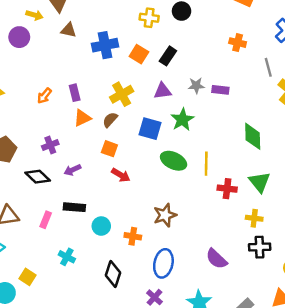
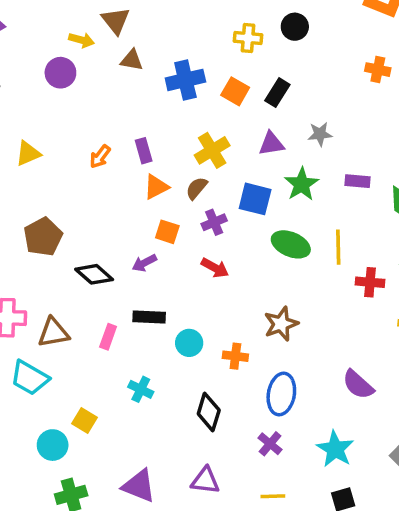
purple rectangle: (220, 90) -> (358, 181), moved
purple cross: (50, 145) -> (214, 222), moved
orange square: (109, 149) -> (167, 232), moved

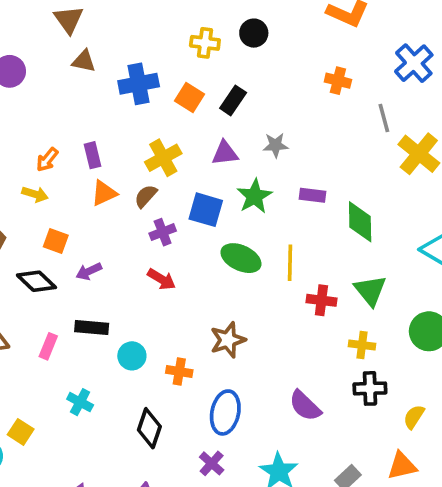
yellow arrow: (82, 40) -> (35, 194), moved
orange square: (167, 232) -> (56, 241), moved

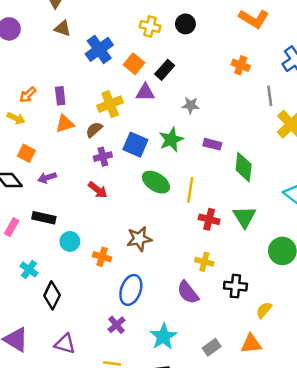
blue cross: (139, 84) -> (99, 49), turned -32
purple triangle: (225, 153) -> (145, 92), moved
yellow cross: (362, 345) -> (204, 262), moved
black diamond: (149, 428) -> (52, 295), moved

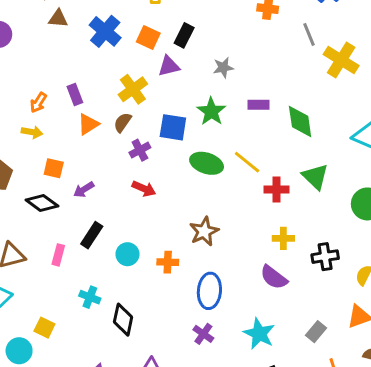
yellow line: (190, 190) -> (247, 162), turned -45
black rectangle: (44, 218) -> (92, 235), turned -55

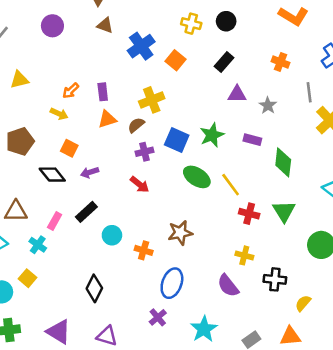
black rectangle: (184, 35) -> (224, 62), moved
purple triangle: (169, 66) -> (237, 94), moved
gray star: (223, 68) -> (268, 105), moved, turned 30
cyan cross: (90, 297) -> (38, 245), moved

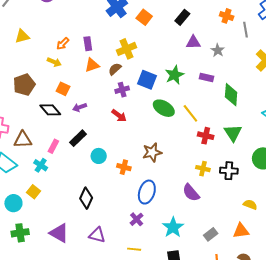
gray line: (309, 92) -> (245, 30), moved
black cross: (275, 279) -> (229, 171), moved
yellow semicircle: (303, 303) -> (250, 205), turned 72

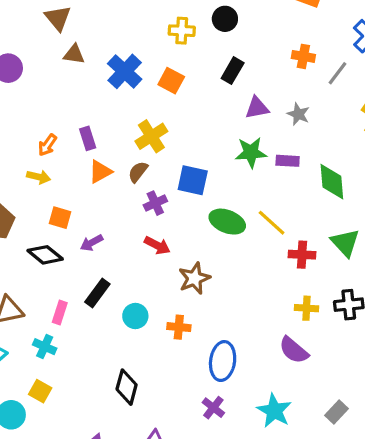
gray line: (245, 30) -> (338, 73), turned 56
green star: (175, 75) -> (251, 152), moved, turned 30
brown star: (152, 152) -> (194, 278), moved

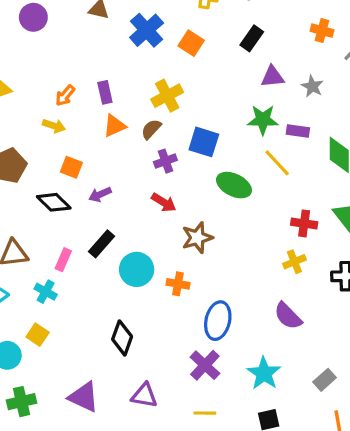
yellow line: (272, 223) -> (277, 163), moved
yellow cross: (307, 308) -> (294, 262), moved, turned -30
cyan circle: (135, 316) -> (137, 269), size x1.4
purple cross: (213, 408) -> (205, 365), size x1.4

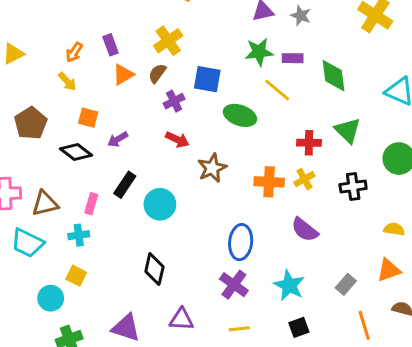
yellow arrow: (54, 126) -> (67, 81), turned 36
orange cross: (178, 284) -> (269, 182), moved, size x1.4
cyan cross: (46, 292) -> (79, 235), turned -30

